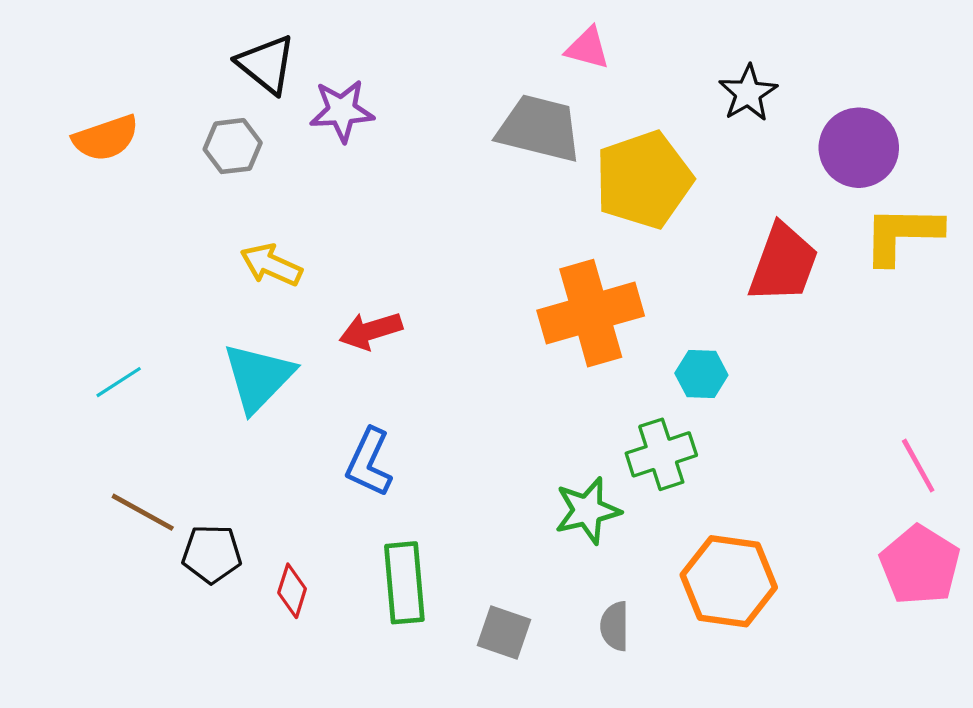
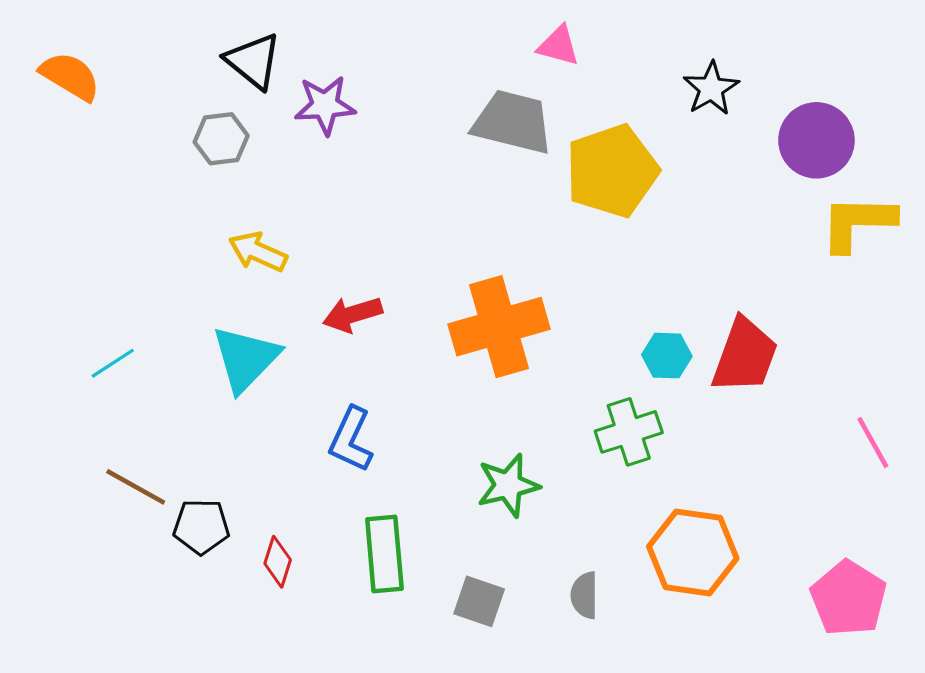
orange semicircle: (106, 138) -> (70, 76), moved, turned -130
red trapezoid: (783, 263) -> (745, 356), moved
orange cross: (591, 313) -> (499, 327), moved
green star: (587, 511) -> (508, 485), moved
pink pentagon: (920, 565) -> (848, 598), moved

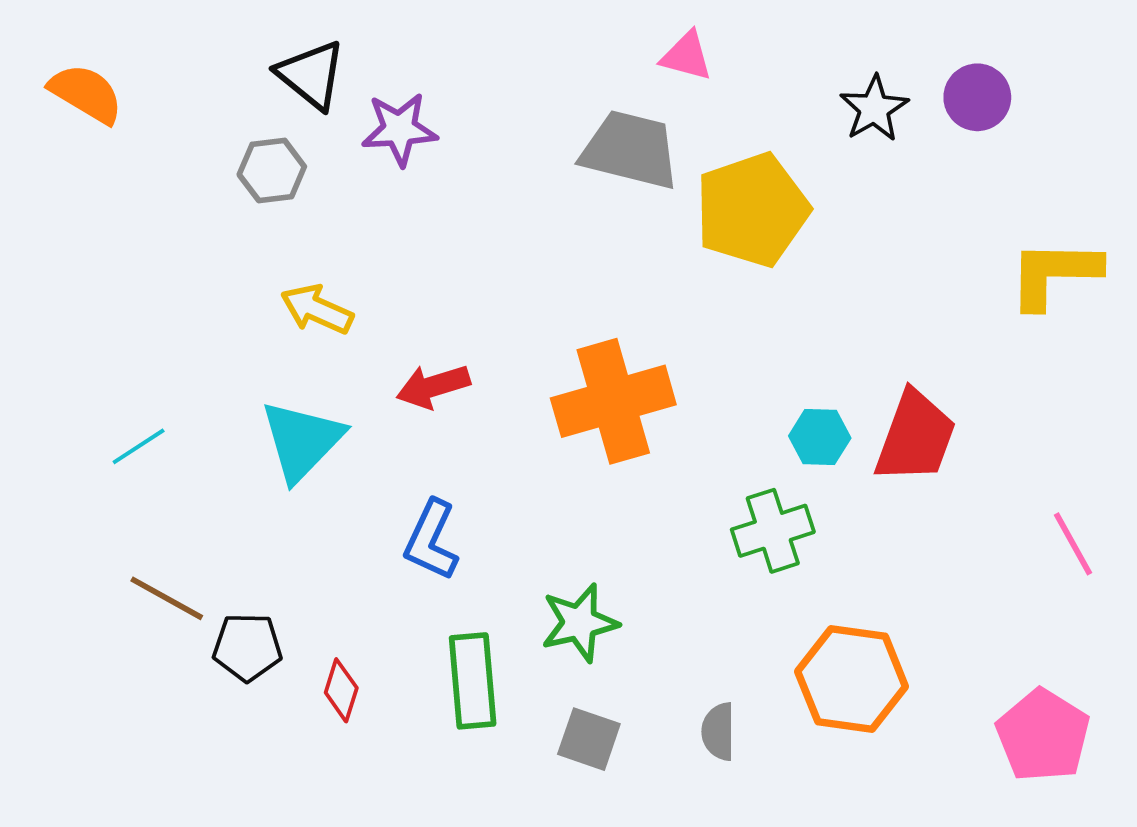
purple circle: (816, 140) -> (977, 97), moved, size x0.7
green star: (508, 485) -> (580, 623), moved

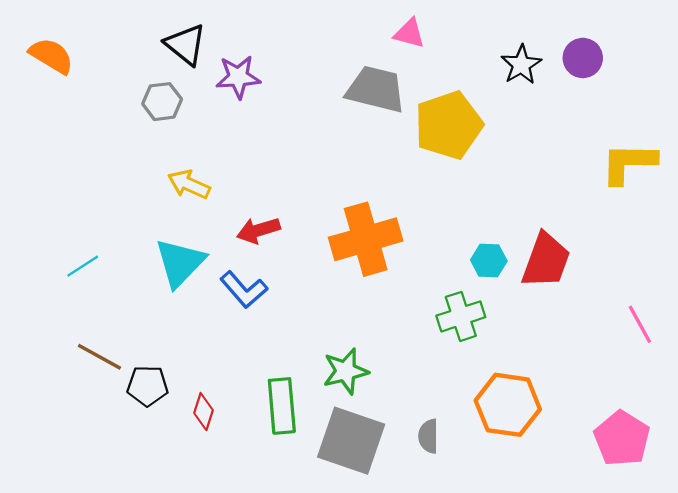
blue L-shape: (431, 540) -> (244, 290), moved, turned -66
gray square: (589, 739) -> (351, 441), size x1.8

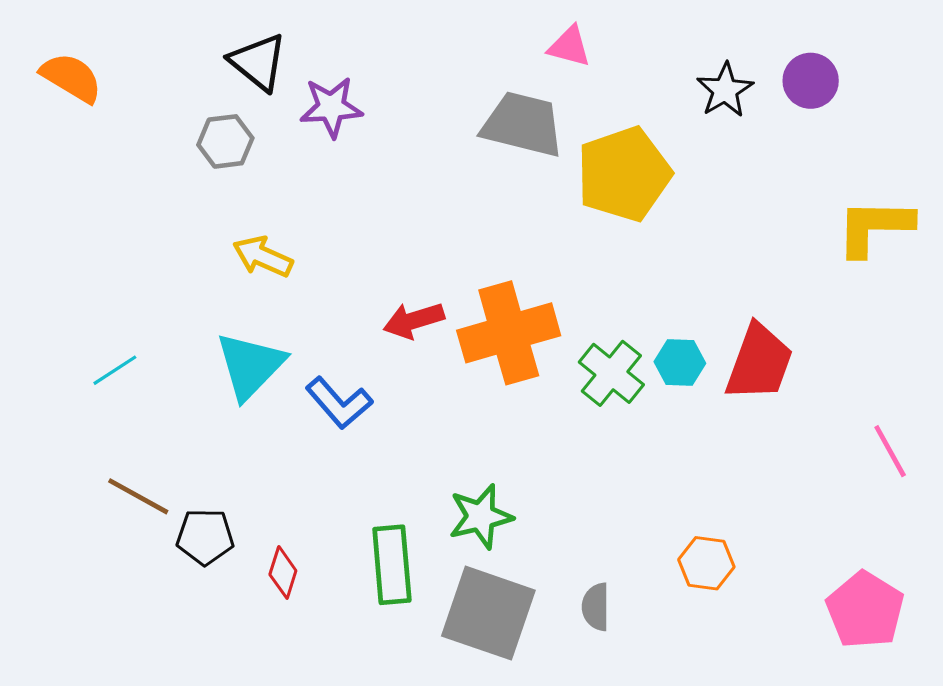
red arrow: (258, 230) -> (414, 320), moved
green cross: (461, 316) -> (611, 373), moved, turned -33
orange hexagon: (508, 405) -> (706, 563), size x0.6

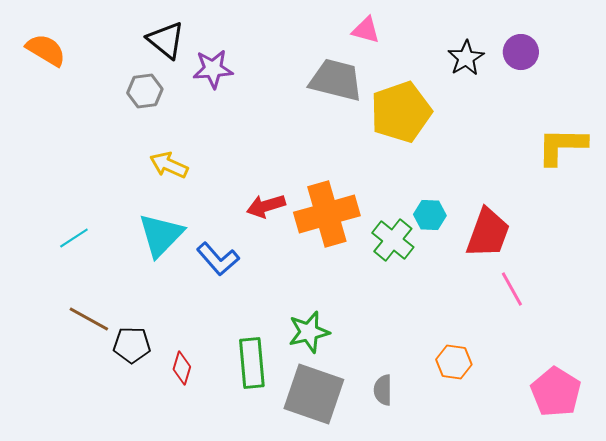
cyan hexagon: (680, 362) -> (430, 215), moved
pink line: (890, 451) -> (512, 289), moved

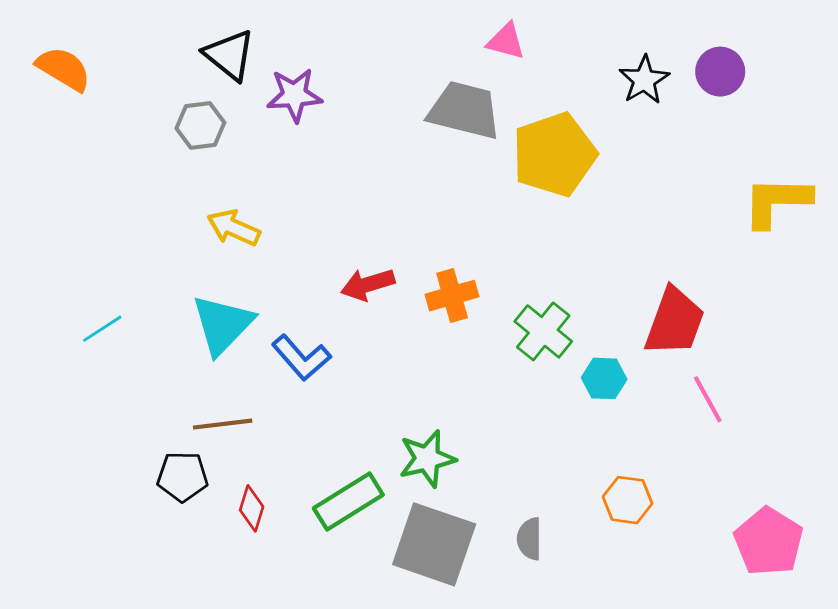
orange cross: (327, 214) -> (452, 296), size x0.6
cyan hexagon: (430, 215) -> (604, 378), moved
brown line: (89, 319) -> (223, 424), moved, turned -36
green rectangle: (252, 363) -> (348, 501), turned 63

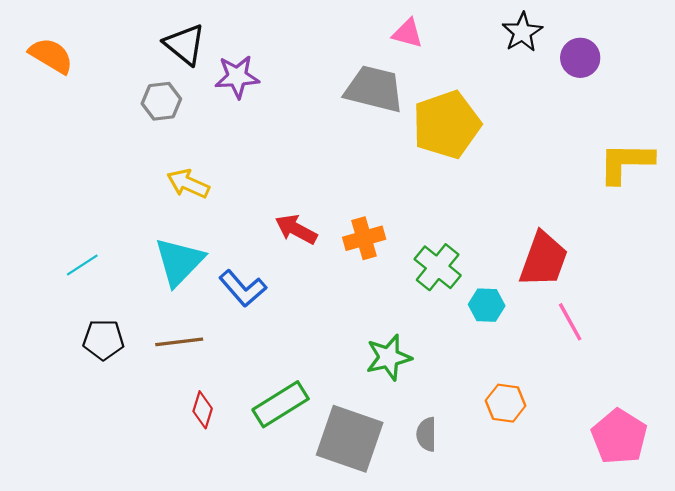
black star: (644, 80) -> (522, 32), moved
red arrow: (368, 284) -> (296, 229), turned 45
green star: (427, 459) -> (389, 357), moved
black pentagon: (182, 477) -> (103, 340), moved

